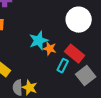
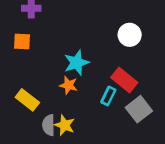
white circle: (79, 20) -> (130, 35), size x0.7
orange star: (50, 49) -> (68, 85), moved

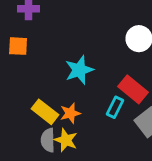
orange star: (68, 85) -> (70, 113), moved, turned -30
yellow rectangle: (27, 100) -> (45, 112), moved

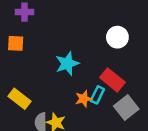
yellow rectangle: (45, 112) -> (19, 99), moved
orange star: (70, 113) -> (84, 99), moved

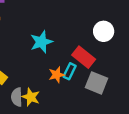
white circle: (117, 37) -> (104, 31), moved
gray square: (126, 108) -> (97, 83), turned -30

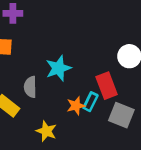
red rectangle: (84, 57) -> (107, 86), turned 30
gray semicircle: (17, 97) -> (30, 87), moved

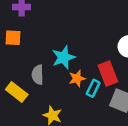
orange star: (76, 106) -> (77, 78), moved

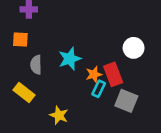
gray semicircle: (38, 75) -> (36, 65), moved
orange star: (77, 78) -> (94, 74), moved

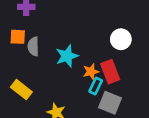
white circle: (134, 48) -> (121, 39), moved
gray semicircle: (36, 65) -> (33, 46), moved
gray square: (126, 101) -> (110, 103), moved

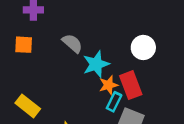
gray semicircle: (33, 46) -> (72, 43), moved, turned 132
cyan star: (67, 56) -> (96, 64), moved

